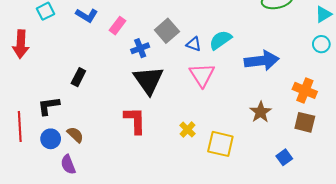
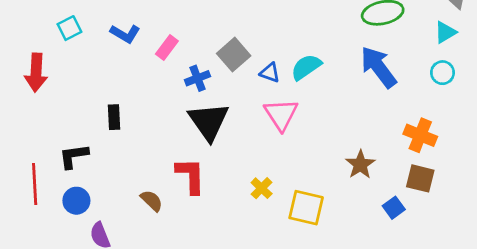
blue arrow: (262, 61) -> (378, 67), moved, turned -120
black rectangle: (78, 77) -> (114, 117), turned -30
brown semicircle: (75, 135) -> (152, 201), moved
blue square: (284, 157) -> (394, 208), moved

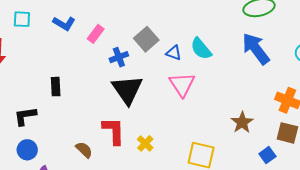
cyan square: (69, 28) -> (22, 19), turned 30
cyan semicircle: (306, 67) -> (201, 49), turned -95
yellow cross: (262, 188) -> (145, 143), moved

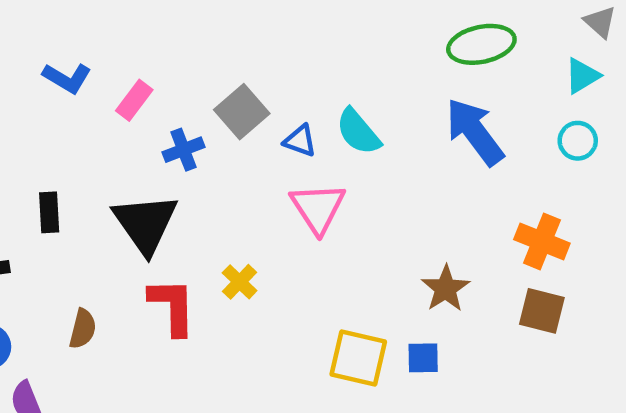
black triangle: (127, 90) -> (145, 224), moved
yellow cross: (145, 143) -> (240, 282), moved
brown semicircle: (84, 150) -> (83, 329), moved, turned 60
blue square: (267, 155) -> (423, 358), moved, turned 35

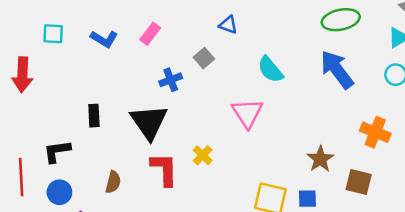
pink rectangle: (134, 100) -> (150, 34), moved
gray square: (242, 112) -> (204, 58), size x0.7
blue triangle: (300, 141) -> (228, 25), moved
brown square: (542, 311) -> (359, 182), moved

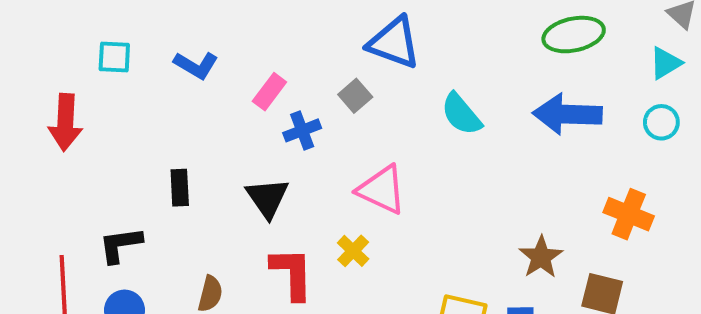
blue triangle: (228, 25) -> (394, 43), size x1.8
pink rectangle: (150, 34) -> (269, 92), moved
blue arrow: (337, 70) -> (567, 114), turned -51
pink triangle: (247, 113) -> (382, 190), moved, turned -32
black triangle: (149, 122) -> (267, 198), size x0.7

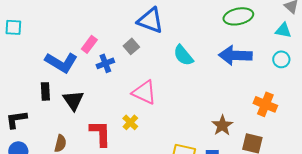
cyan triangle: (665, 63) -> (283, 30), turned 42
blue L-shape: (196, 65) -> (61, 62), moved, size x1.5
black triangle: (267, 198) -> (73, 100), moved

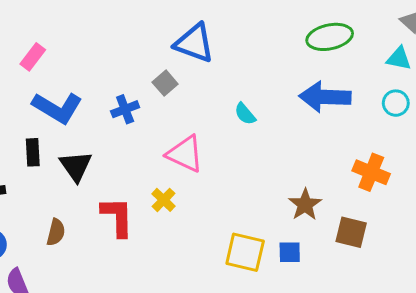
pink rectangle: (89, 44) -> (33, 57), moved
cyan semicircle: (183, 55) -> (245, 114), moved, size x0.7

